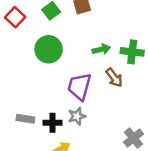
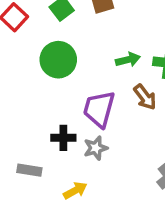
gray rectangle: (25, 119) -> (29, 170), moved
black cross: (52, 123) -> (63, 138), moved

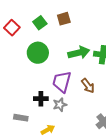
green arrow: (128, 60) -> (79, 53), size x1.5
brown arrow: (145, 97) -> (88, 86), moved

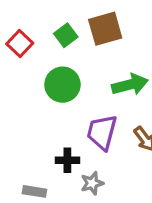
brown square: (64, 19) -> (105, 29), size x1.5
gray star: (60, 105) -> (92, 183), moved

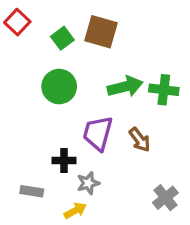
brown square: (105, 29) -> (101, 32), turned 32
red square: (20, 43) -> (17, 22), moved

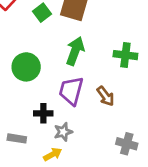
green circle: (59, 87) -> (26, 67), moved
green arrow: (125, 87) -> (75, 51), moved, turned -56
gray cross: (165, 198) -> (127, 144), turned -36

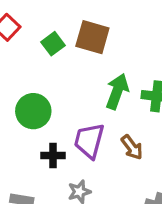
green arrow: (75, 51) -> (117, 91), moved
black cross: (43, 113) -> (53, 156), moved

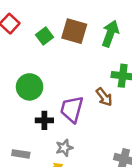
green arrow: (117, 91) -> (110, 34), moved
brown arrow: (132, 147) -> (104, 97), moved

